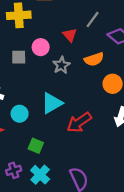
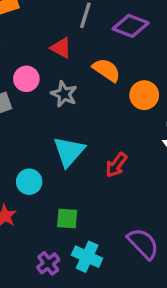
orange semicircle: (94, 59) -> (107, 70), turned -108
red arrow: (79, 122) -> (116, 165), size x0.7

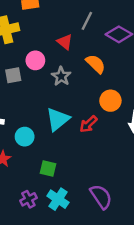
orange circle: (144, 95) -> (110, 101), moved
red arrow: (116, 165) -> (88, 124), moved

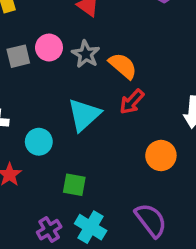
pink circle: (35, 60) -> (49, 48), moved
orange semicircle: (96, 64) -> (123, 66), moved
orange circle: (110, 101) -> (161, 155), moved
red arrow: (88, 124) -> (132, 102), moved

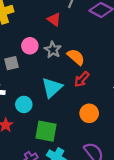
gray square: (18, 56) -> (11, 63), moved
orange circle: (161, 155) -> (89, 113), moved
green square: (74, 185) -> (46, 131), size x1.5

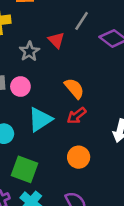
pink circle: (30, 46) -> (20, 87), moved
gray star: (53, 50) -> (29, 51), moved

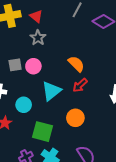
red triangle: (56, 40) -> (36, 16), moved
orange circle: (79, 157) -> (75, 118), moved

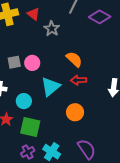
gray star: (38, 38) -> (52, 29), moved
red arrow: (80, 85) -> (79, 80), turned 42
green square: (43, 132) -> (30, 127), moved

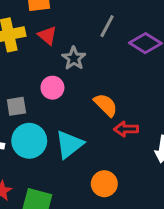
pink circle: (32, 63) -> (52, 88), moved
red arrow: (79, 80) -> (126, 129), moved
cyan circle: (24, 101) -> (29, 141), moved, size x1.5

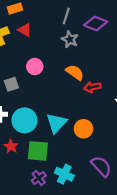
gray star: (74, 58) -> (70, 39), moved
cyan circle: (29, 141) -> (25, 120), moved
cyan triangle: (69, 144) -> (56, 123), moved

